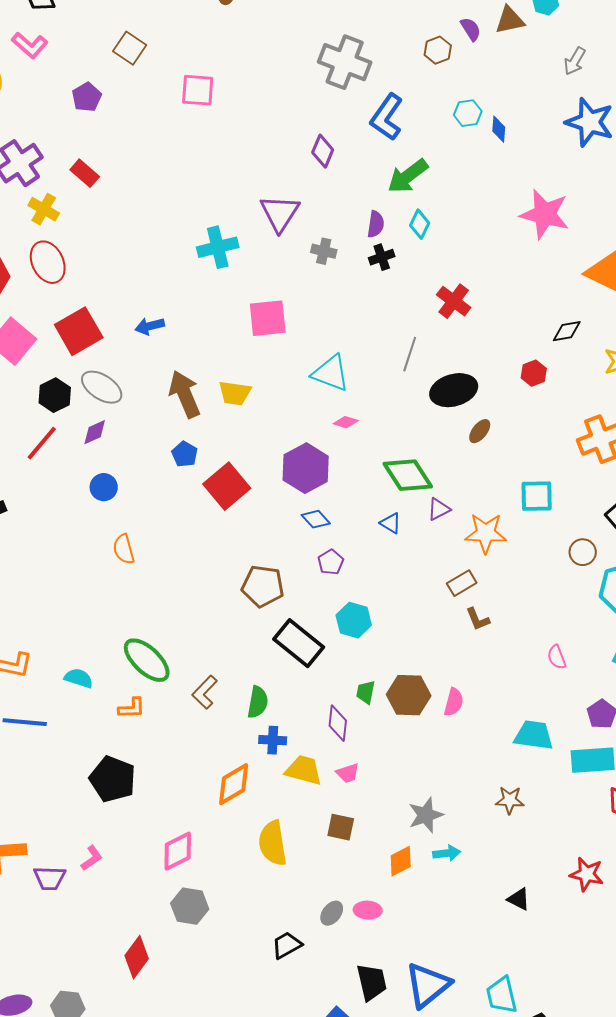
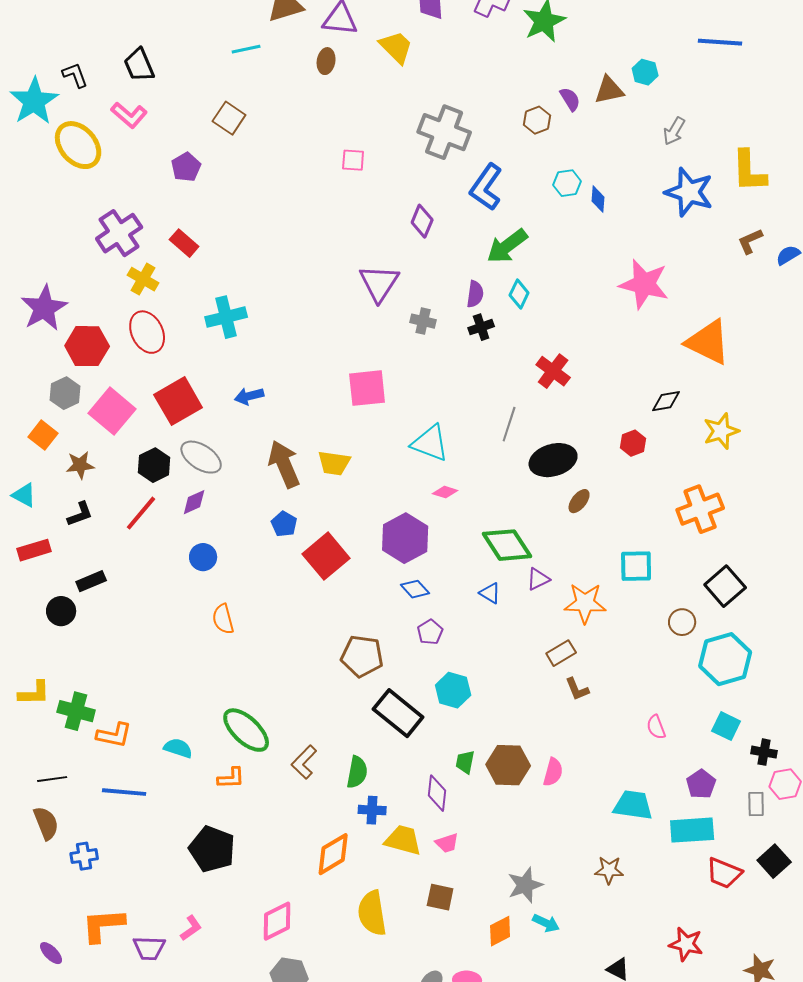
pink square: (198, 90) -> (353, 160), moved, size x0.7
cyan cross: (218, 247) -> (226, 317), moved
cyan arrow: (447, 853) -> (546, 923), turned 32

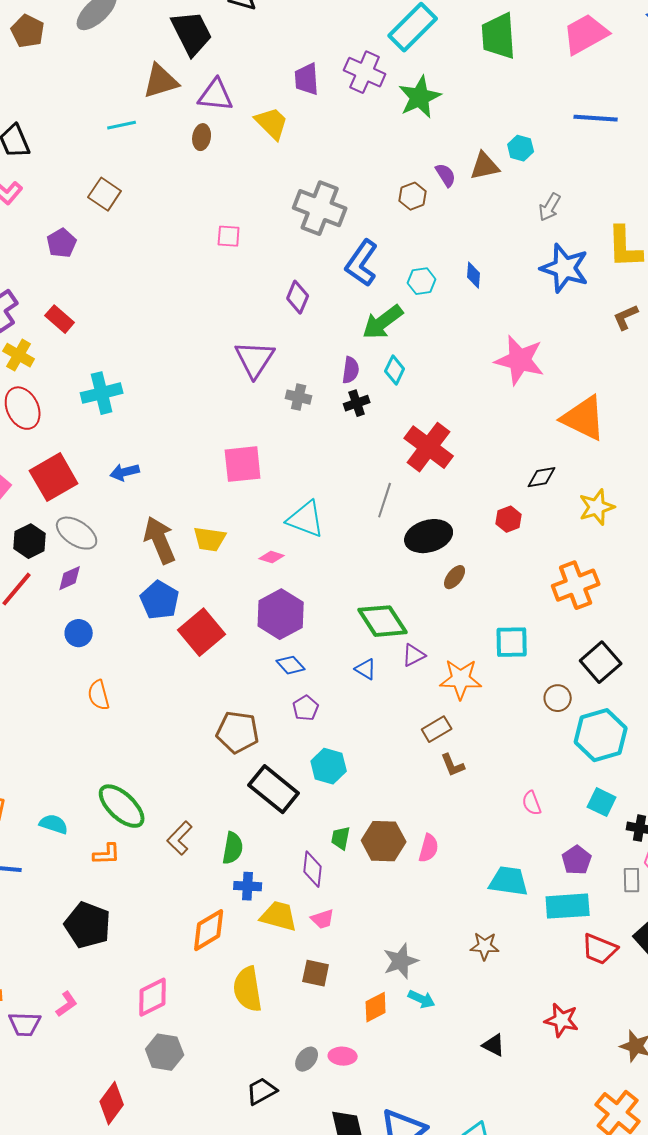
cyan hexagon: (567, 183) -> (422, 281), moved
red cross: (553, 371) -> (429, 447), size x1.4
pink diamond: (445, 492) -> (272, 557), moved
blue pentagon: (284, 524) -> (160, 600), size x1.5

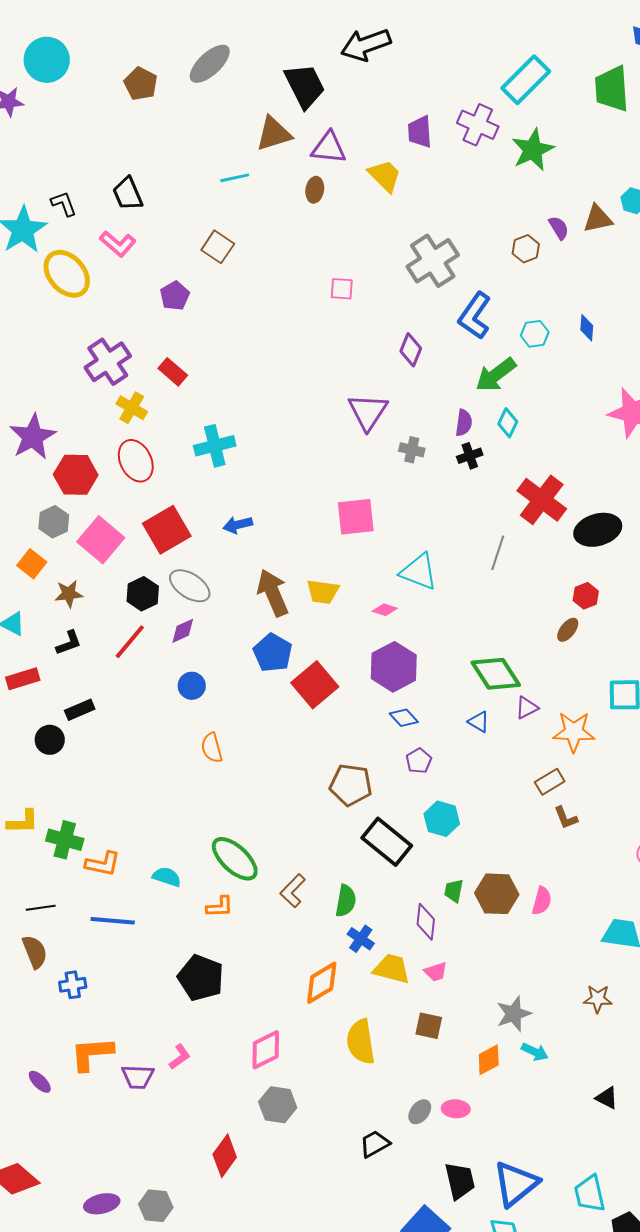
gray cross: (320, 208) -> (433, 261), turned 36
red hexagon: (509, 519) -> (586, 596), moved
black ellipse: (429, 536) -> (598, 530), moved
blue cross: (248, 886) -> (361, 939), turned 32

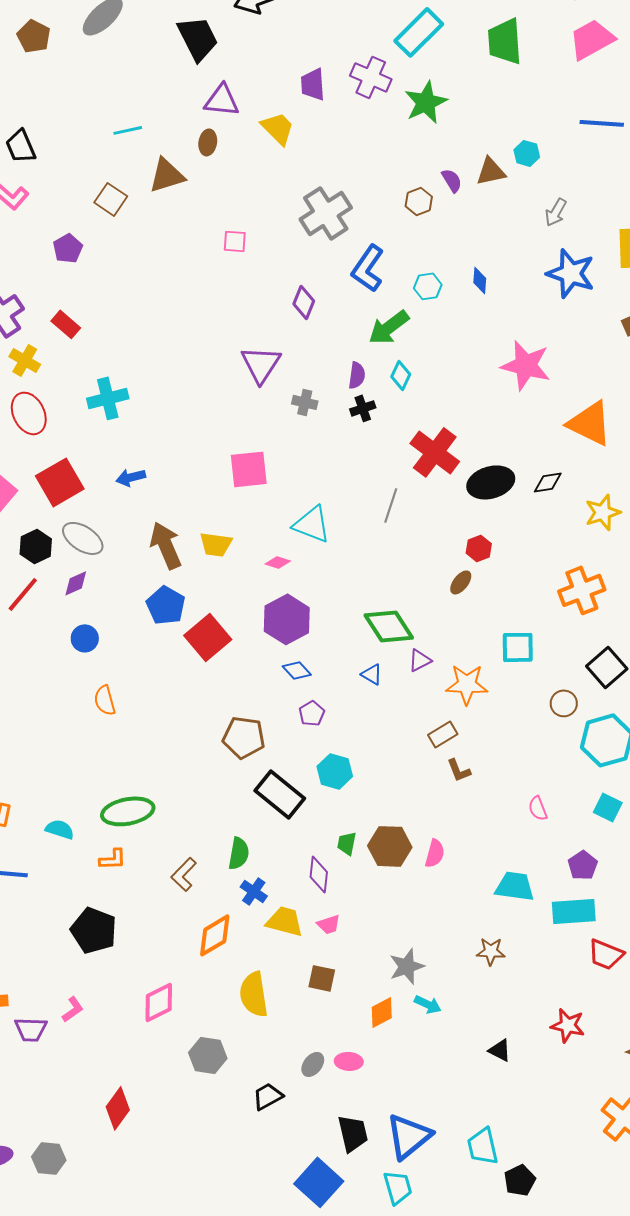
brown triangle: (274, 134) -> (167, 175), moved
green ellipse: (235, 859) -> (128, 811), turned -54
brown L-shape: (293, 891) -> (184, 874), moved
gray hexagon: (278, 1105) -> (208, 1055), moved

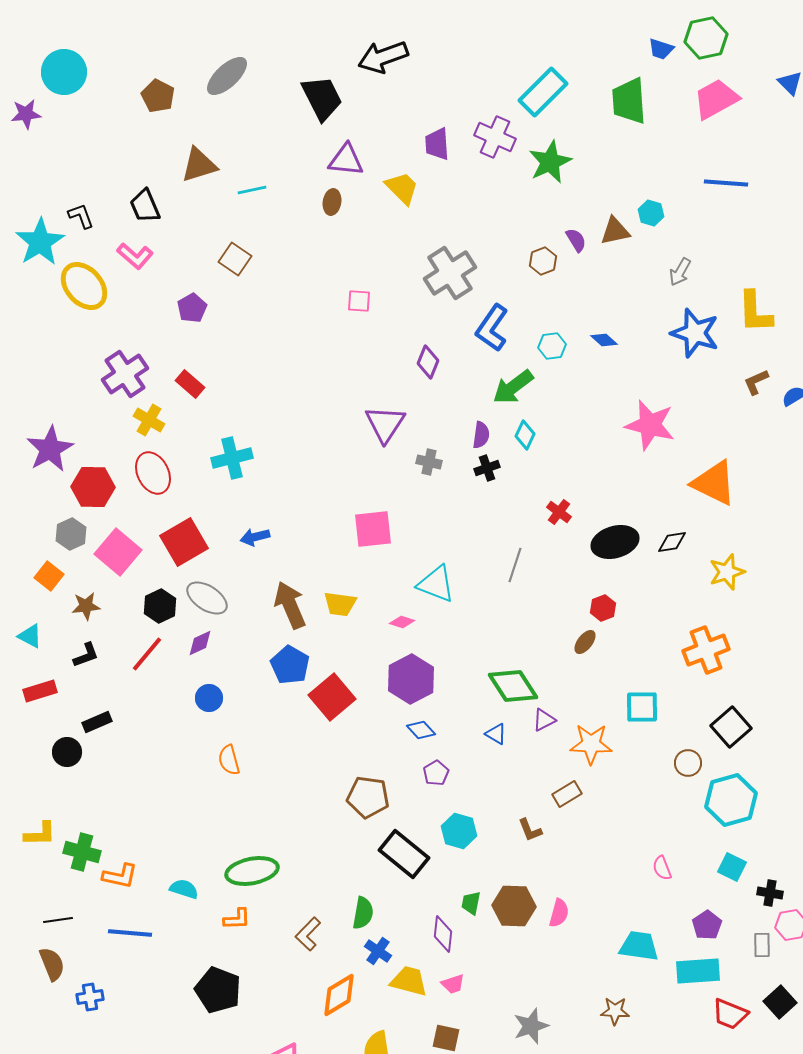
brown triangle: (167, 175) -> (199, 165), moved
blue diamond: (480, 280) -> (604, 340), turned -52
red cross: (435, 452) -> (559, 512), size x0.5
brown L-shape: (459, 770) -> (530, 830), moved

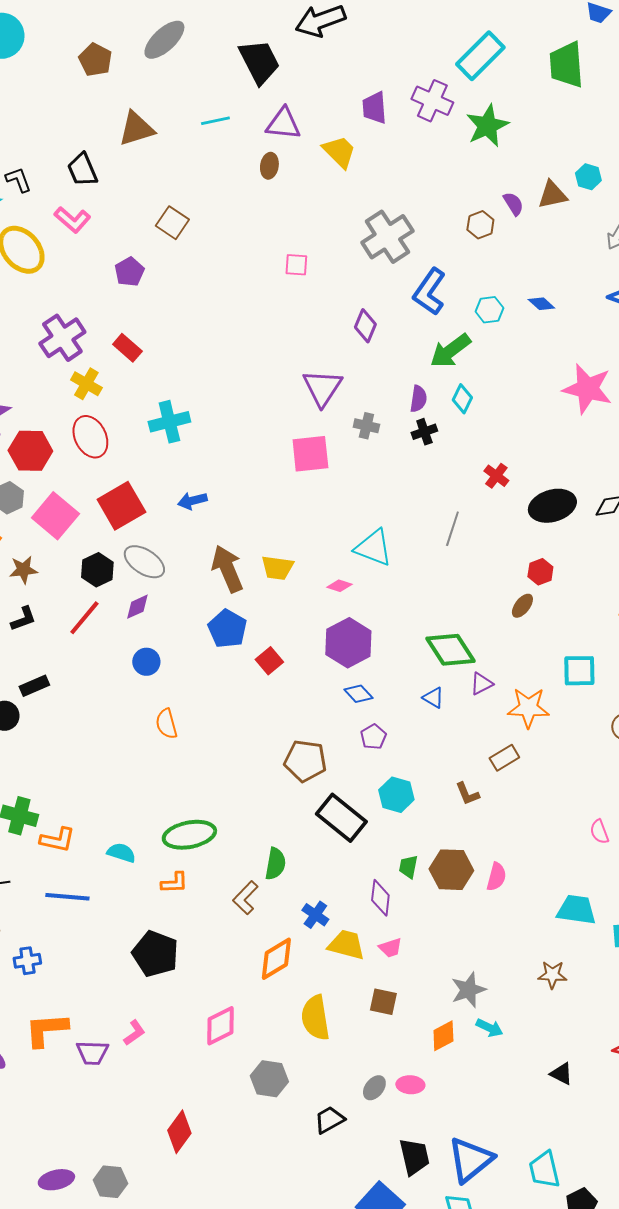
cyan line: (252, 190) -> (215, 121), moved
pink square: (373, 529) -> (310, 454), moved
red square: (332, 697) -> (269, 661), size x0.6
green semicircle: (363, 913) -> (275, 864), moved

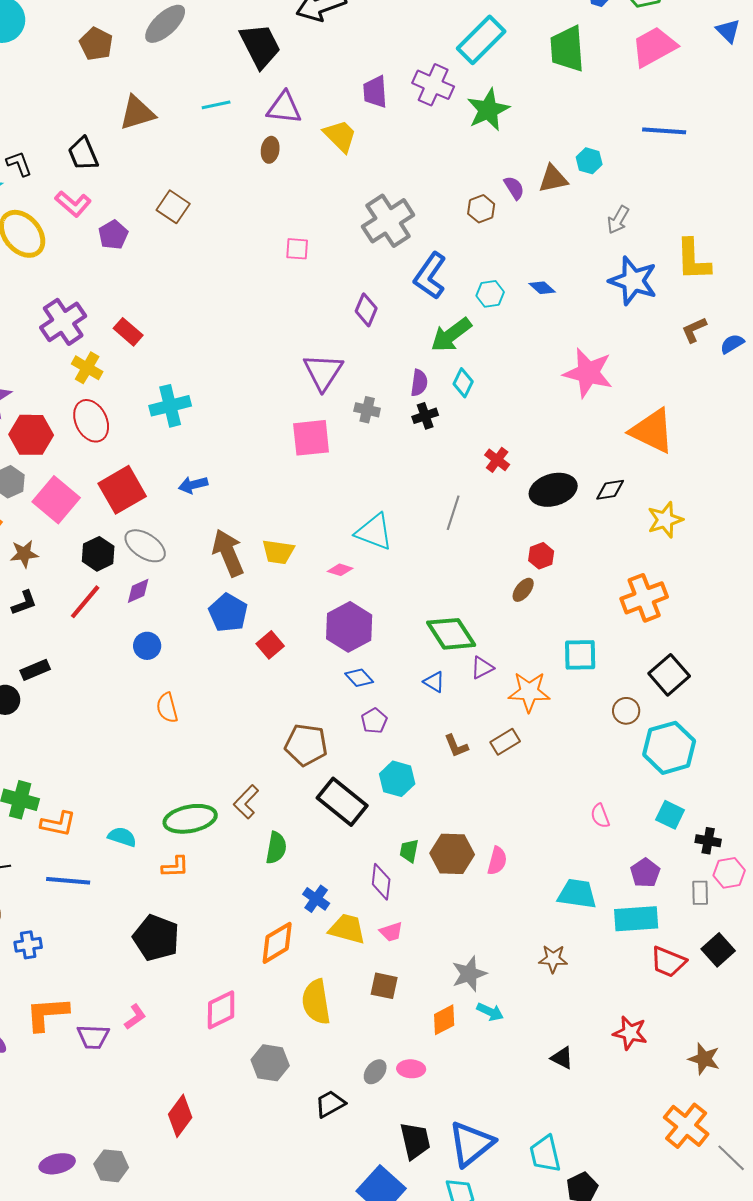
purple pentagon: (129, 272) -> (113, 235), moved
brown L-shape: (467, 794) -> (456, 746), moved
brown L-shape: (245, 898) -> (246, 802), moved

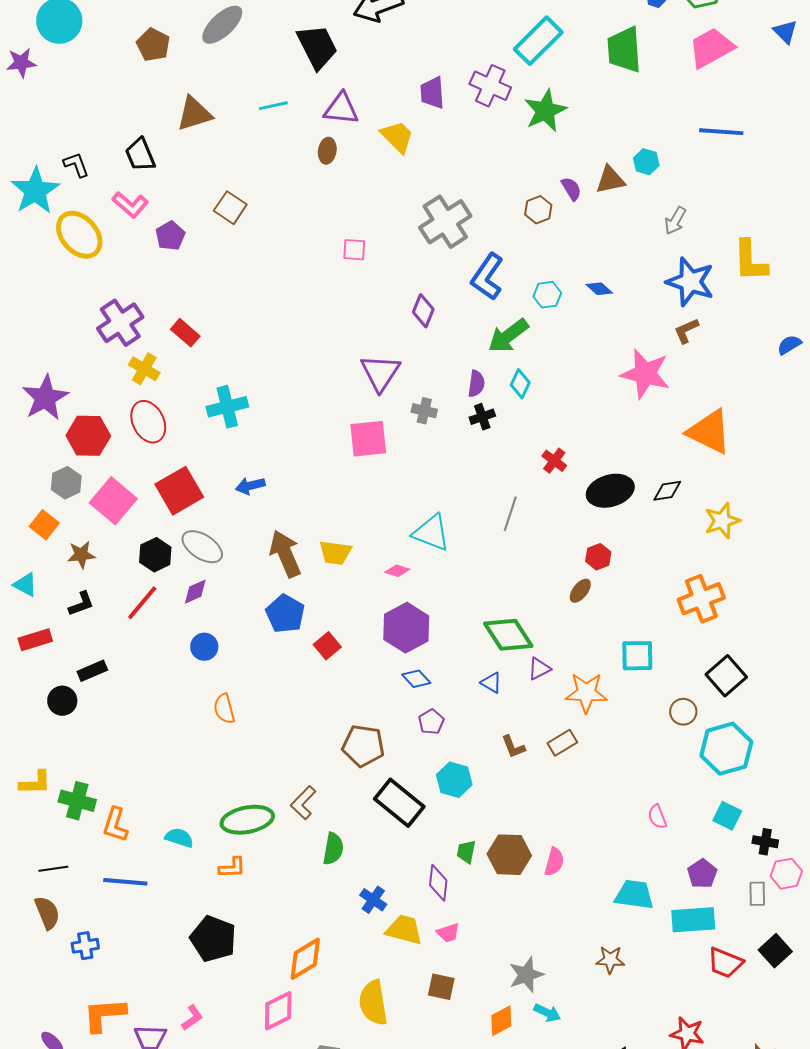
brown L-shape: (694, 330) -> (686, 331), moved
orange L-shape: (58, 824) -> (115, 825), turned 96
orange diamond: (277, 943) -> (305, 959), moved

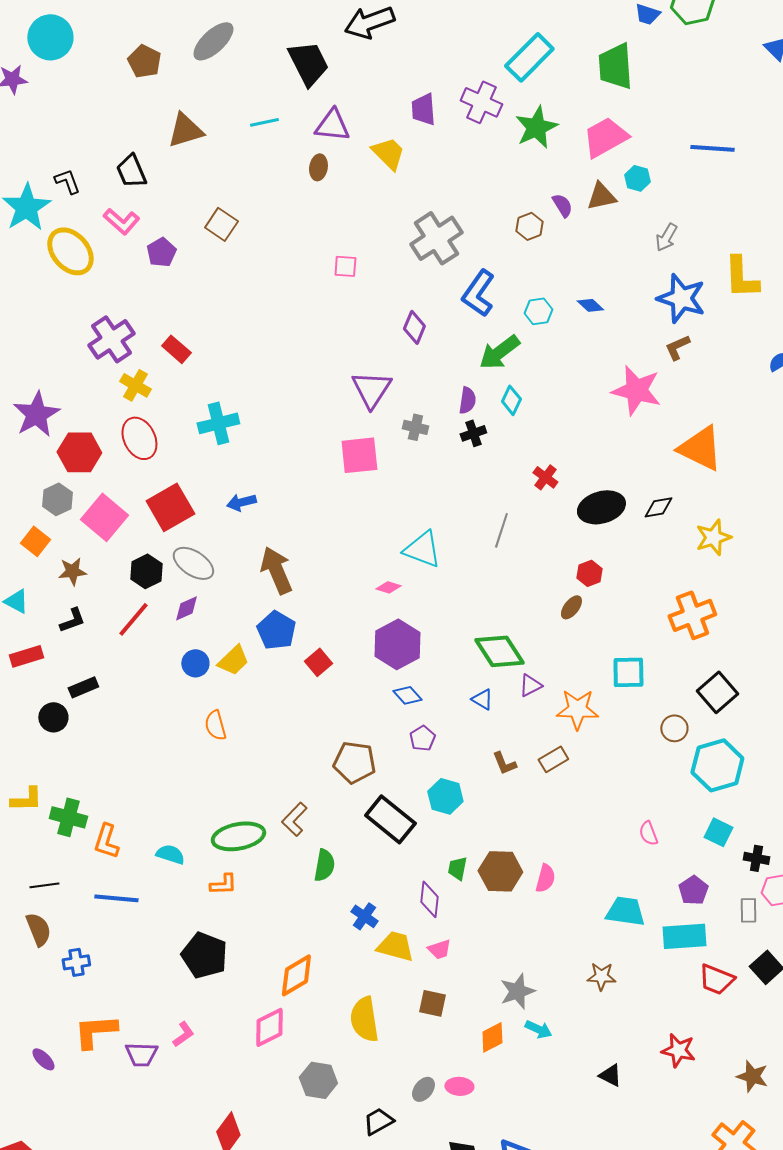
pink trapezoid: (711, 48) -> (605, 137), moved
yellow trapezoid: (335, 553) -> (233, 660), moved, turned -52

